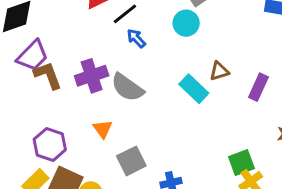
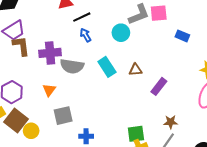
gray semicircle: (127, 87) -> (72, 66), turned -40
cyan rectangle: (194, 89) -> (107, 67), moved

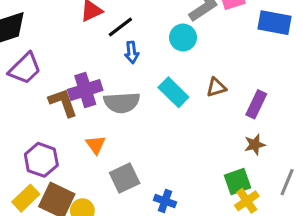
blue arrow: (86, 35) -> (132, 52), turned -144
blue rectangle: (182, 36) -> (274, 23), size x1.5
brown L-shape: (21, 46) -> (63, 103), moved
brown star: (171, 122) -> (255, 145), moved
blue cross: (86, 136) -> (165, 201), turned 32

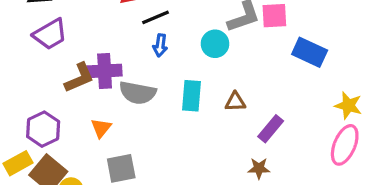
cyan rectangle: (173, 92) -> (192, 96), turned 36
brown L-shape: (63, 103) -> (79, 78), turned 72

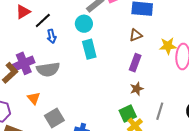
cyan rectangle: (192, 96) -> (89, 49), moved
brown triangle: (235, 102) -> (136, 35), moved
yellow star: (348, 105) -> (168, 46), moved

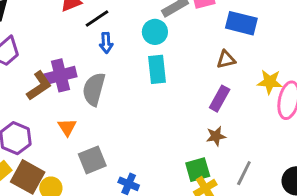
gray semicircle: (48, 69) -> (94, 89), turned 105

